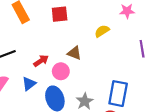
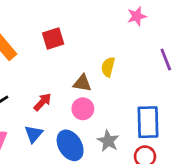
yellow semicircle: (102, 31) -> (108, 67), moved, turned -32
pink circle: (61, 71) -> (83, 109), moved

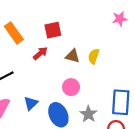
brown triangle: (82, 83) -> (73, 56), moved
red arrow: (42, 102) -> (40, 53), moved

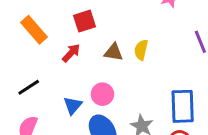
pink circle: (71, 87) -> (102, 94), moved
blue triangle: (31, 103) -> (73, 105), moved

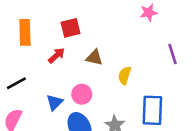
orange rectangle: (34, 30) -> (25, 32), turned 35
yellow semicircle: (141, 50) -> (125, 75), moved

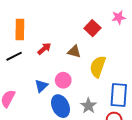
red square: (71, 28) -> (92, 28), moved, turned -35
yellow semicircle: (125, 75) -> (98, 67), size x1.5
black line: (16, 83) -> (14, 56), moved

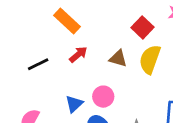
orange rectangle: (20, 29) -> (67, 21), moved, turned -48
yellow semicircle: (98, 67) -> (150, 59), moved

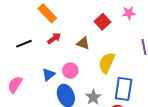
yellow semicircle: (150, 59) -> (107, 63), moved

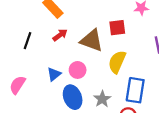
red square: (103, 22) -> (117, 28), moved, turned 35
brown triangle: (83, 43) -> (92, 40), size x1.6
black line: (24, 44) -> (27, 41), turned -49

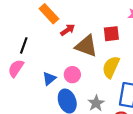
red arrow: (60, 35) -> (68, 30), moved
pink semicircle: (17, 85) -> (16, 68), moved

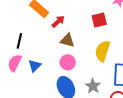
brown triangle: (86, 46) -> (67, 40), moved, size x0.7
blue triangle: (49, 79) -> (35, 66), moved

